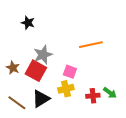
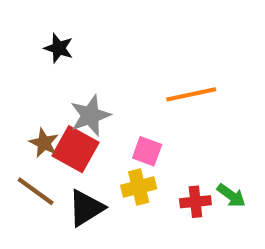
brown star: (13, 68) -> (44, 143), moved
brown line: (17, 103) -> (36, 191), moved

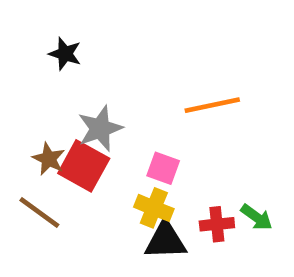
yellow cross: (139, 187) -> (154, 208), turned 36
black triangle: (86, 208) -> (165, 241), moved, turned 30

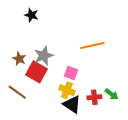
black star: (65, 54) -> (31, 15), moved
brown star: (49, 159) -> (19, 59), moved
black triangle: (165, 241) -> (72, 104), turned 36

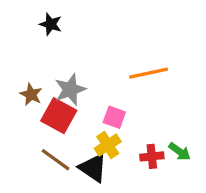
yellow cross: (67, 90) -> (108, 145), turned 35
brown line: (17, 92) -> (56, 160), moved
black triangle: (72, 104) -> (93, 168), moved

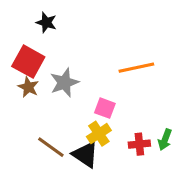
red square: (59, 116) -> (28, 62), moved
green arrow: (180, 152) -> (165, 140), turned 75

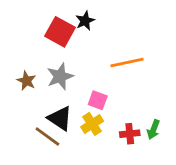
black star: (46, 23) -> (85, 21), moved, turned 30
red square: (28, 62) -> (60, 32), moved
black triangle: (85, 155) -> (60, 118), moved

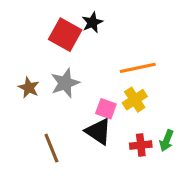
black triangle: (60, 118) -> (98, 131), moved
yellow cross: (92, 124) -> (135, 100), moved
brown line: (47, 137) -> (51, 148), turned 32

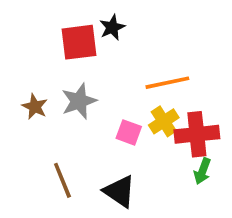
red square: (65, 35) -> (79, 42), turned -36
black triangle: (98, 131) -> (120, 191), moved
red cross: (141, 145) -> (197, 134), moved, size x1.6

